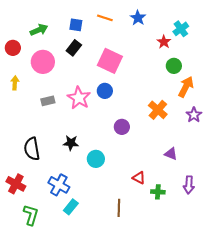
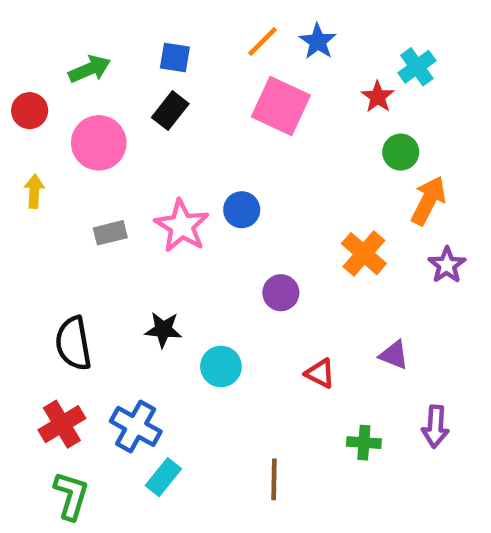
orange line: (105, 18) -> (262, 41), moved, turned -63
pink square: (110, 61) -> (281, 106), moved
red triangle: (139, 178) -> (320, 373), moved
red cross: (16, 184) -> (62, 424), moved, turned 30

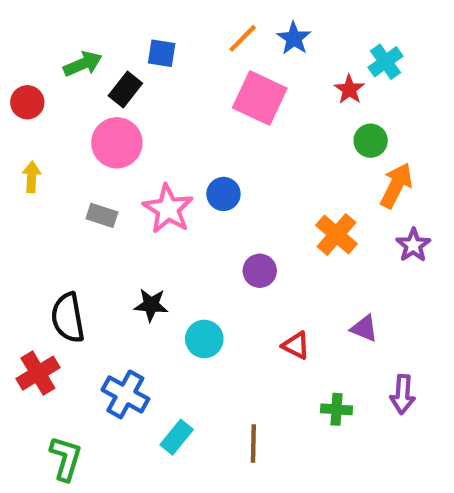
black rectangle: (170, 111) -> (125, 89), moved
pink circle: (99, 143) -> (117, 143), moved
gray rectangle: (110, 233) -> (102, 215), turned 32
red cross: (62, 424) -> (38, 373), moved
cyan rectangle: (163, 477) -> (177, 437), moved

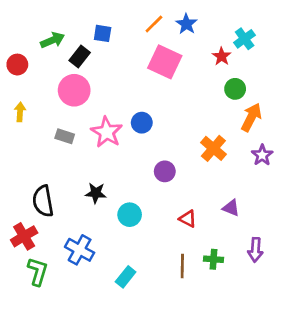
cyan rectangle: (177, 437) -> (126, 277), moved
brown line: (253, 443) -> (182, 266), moved
green L-shape: (66, 458) -> (38, 271), moved

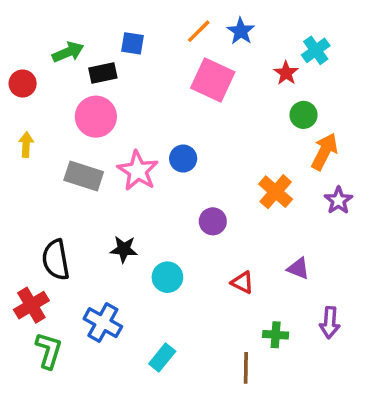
black rectangle: (80, 56) -> (103, 73), turned 40
gray rectangle: (65, 136) -> (84, 176), size x1.5
brown line: (182, 266) -> (246, 368), moved

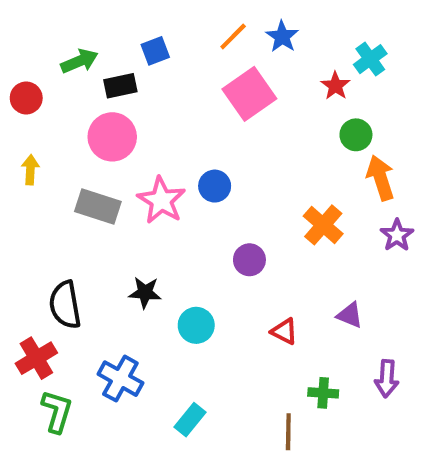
blue square: (133, 43) -> (155, 51), turned -30
pink square: (213, 80) -> (249, 94), turned 30
orange arrow: (324, 152) -> (381, 178), turned -45

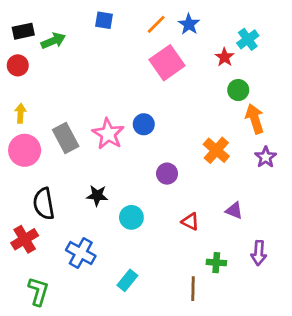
blue square: (155, 51) -> (104, 20), moved, turned 30
black rectangle: (120, 86) -> (23, 31), moved
pink circle: (112, 137) -> (25, 150), moved
gray rectangle: (98, 207) -> (66, 138), turned 44
green L-shape: (57, 411) -> (38, 291), moved

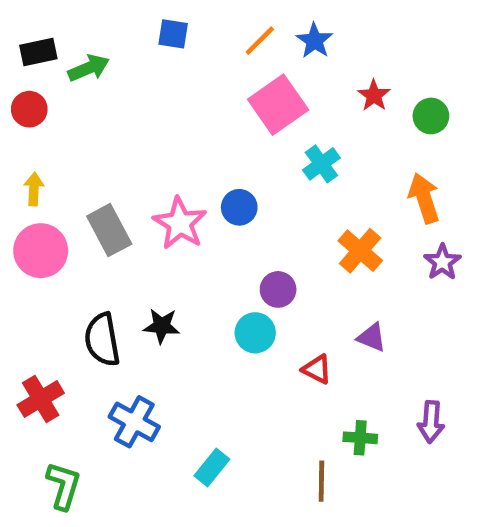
cyan cross: (248, 39) -> (321, 164), moved
green circle: (238, 90) -> (431, 116), moved
black semicircle: (44, 204) -> (102, 340), moved
purple triangle: (234, 211) -> (372, 337), moved
cyan circle: (131, 217) -> (255, 333), moved

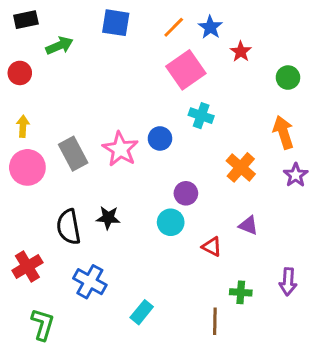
blue square: (173, 34) -> (116, 23), size x1.4
black rectangle: (38, 52) -> (26, 20), moved
red star: (374, 95) -> (241, 52), moved
cyan cross: (321, 164) -> (201, 116), moved, turned -35

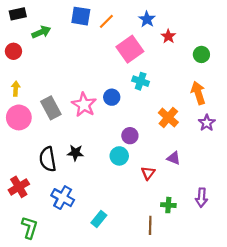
orange line: (174, 27) -> (106, 21), moved
red triangle: (212, 247) -> (148, 173), turned 40

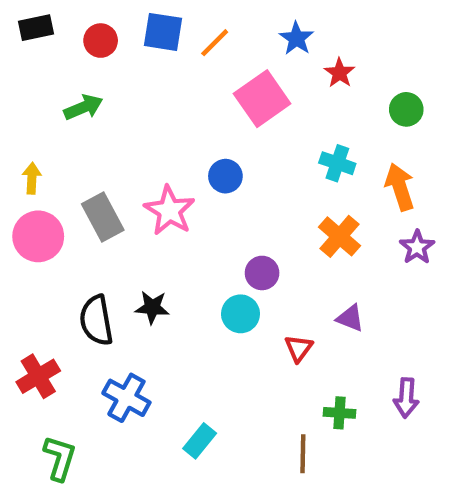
green arrow: (41, 32) -> (83, 107), moved
red circle: (13, 51) -> (101, 41), moved
cyan cross: (141, 81) -> (337, 163), moved
blue circle: (112, 97) -> (225, 176), moved

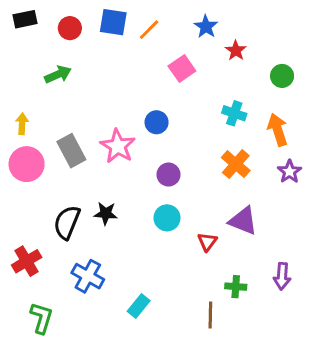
pink square: (262, 99) -> (182, 68), size x0.7
purple circle: (262, 273) -> (168, 175), moved
purple triangle: (350, 318) -> (243, 221), size x1.5
black semicircle: (96, 320) -> (67, 222), turned 32

